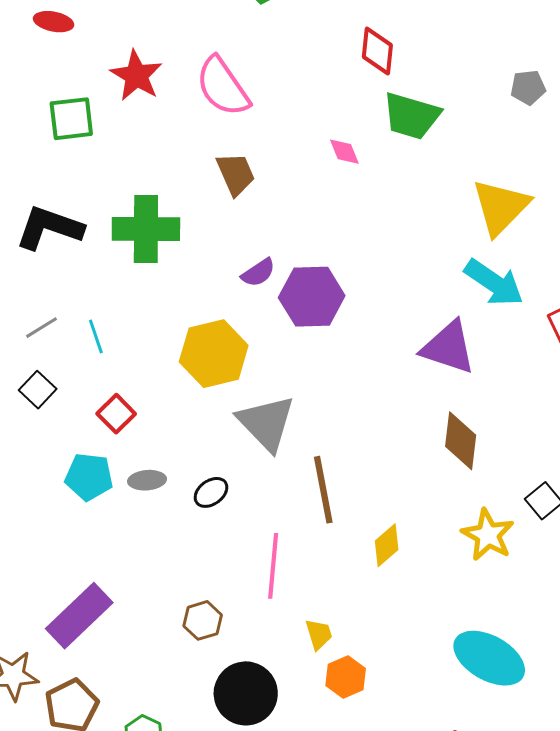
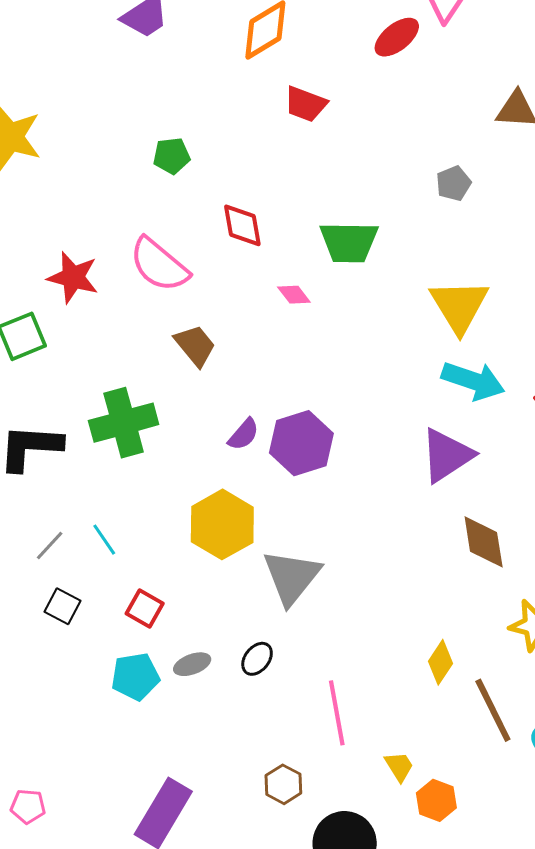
red diamond: (377, 51) -> (242, 225), moved
purple triangle: (448, 347) -> (447, 455), turned -36
gray triangle: (266, 423) -> (292, 577), turned 38
brown line: (323, 490) -> (493, 710), moved

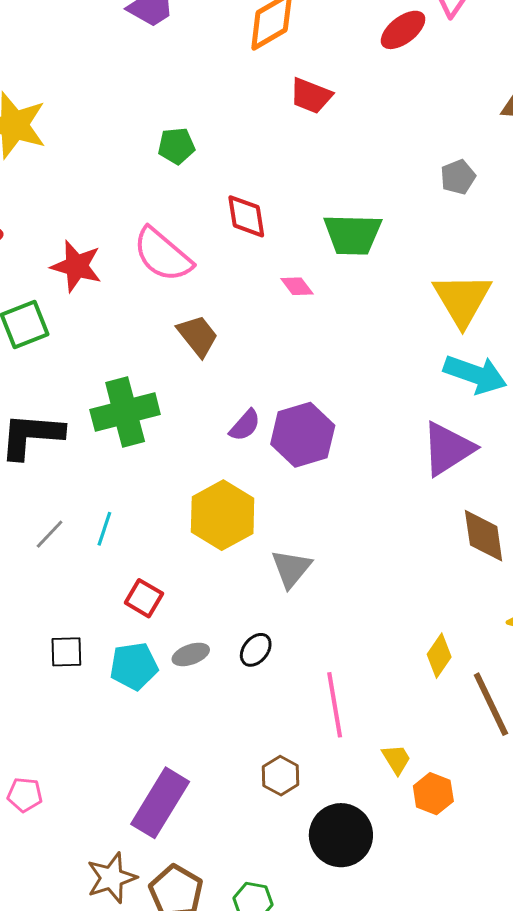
cyan line: (104, 540) -> (104, 529), turned 52
gray triangle: (292, 577) -> (291, 568), size x0.7
black square: (62, 606) -> (66, 652), moved, turned -30

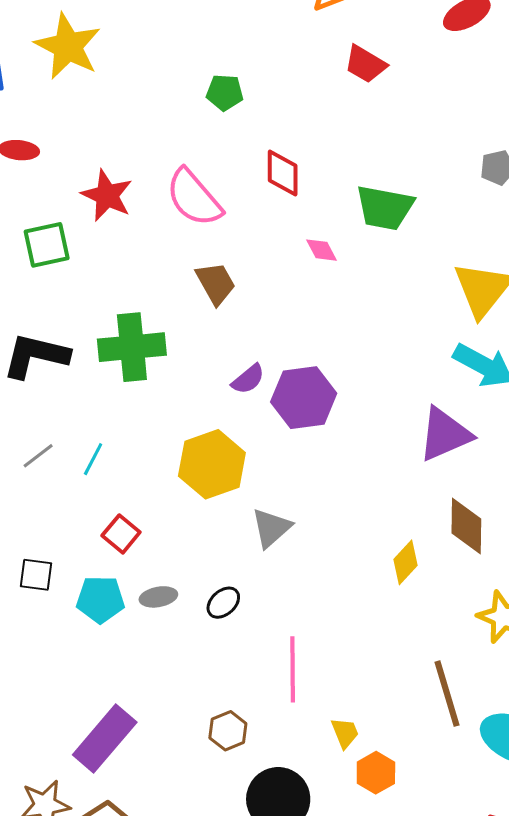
yellow diamond: (439, 656) -> (405, 562), moved

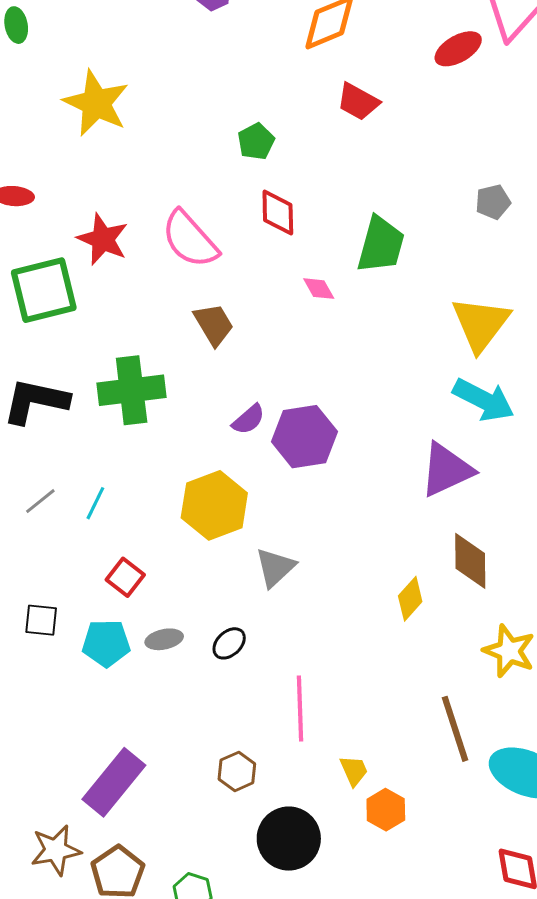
yellow star: (68, 46) -> (96, 103), moved
green pentagon: (225, 92) -> (256, 141), moved, turned -30
green trapezoid: (385, 208) -> (381, 245), turned -84
green square: (47, 245) -> (44, 290), size x1.4

